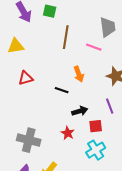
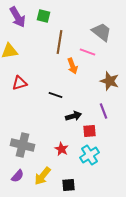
gray trapezoid: (108, 27) -> (102, 32), turned -45
orange arrow: (79, 74) -> (73, 66), moved
red star: (68, 133) -> (62, 149), moved

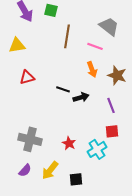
orange arrow: (73, 66) -> (92, 69), moved
black arrow: (74, 116) -> (81, 97), moved
red square: (90, 131) -> (112, 131), moved

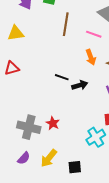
red triangle: (27, 77) -> (12, 68), moved
red star: (69, 143) -> (53, 123), moved

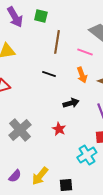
black line: (62, 77) -> (49, 74), moved
red star: (53, 123) -> (59, 129), moved
gray cross: (29, 127) -> (20, 130), moved, turned 35

